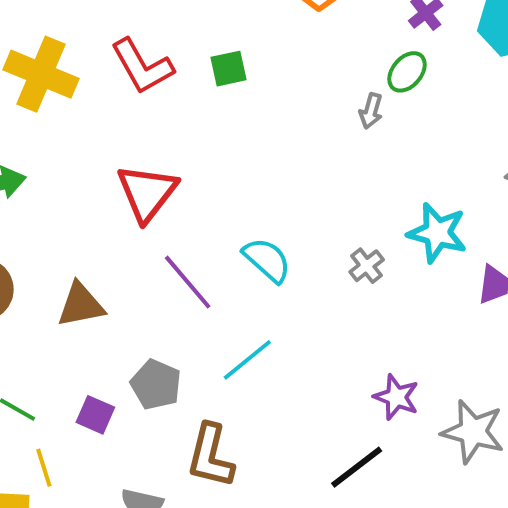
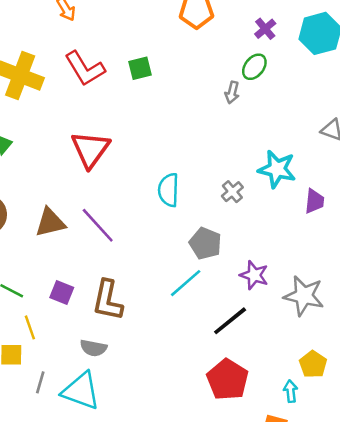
cyan semicircle: (267, 260) -> (169, 190), turned -128
purple line: (188, 282) -> (98, 225), moved
cyan line: (247, 360) -> (186, 283), moved
gray pentagon: (156, 385) -> (205, 243), moved
brown L-shape: (210, 456) -> (108, 300), moved

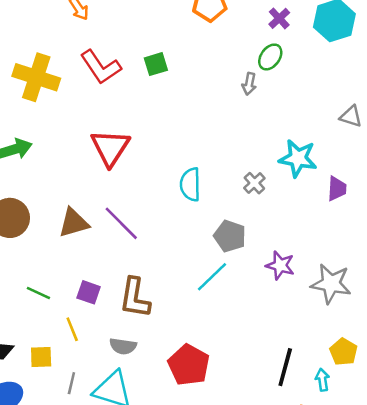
black line: (230, 321) -> (285, 367), moved, turned -33
yellow line: (30, 327) -> (72, 329), moved
red pentagon: (228, 380) -> (189, 365), moved

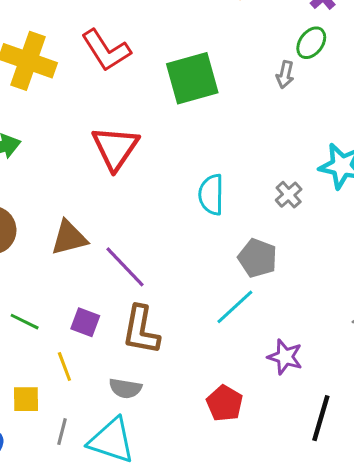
green square: (156, 64) -> (192, 78), moved, size x1.8
purple line: (121, 223) -> (125, 267), moved
purple star: (280, 265) -> (285, 357), moved
red pentagon: (189, 365) -> (225, 403), moved, size x0.7

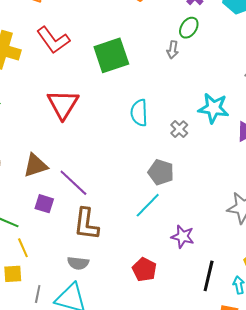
cyan semicircle: (211, 195) -> (139, 113), moved
purple square: (85, 322) -> (44, 204), moved
yellow line: (64, 366) -> (23, 248), moved

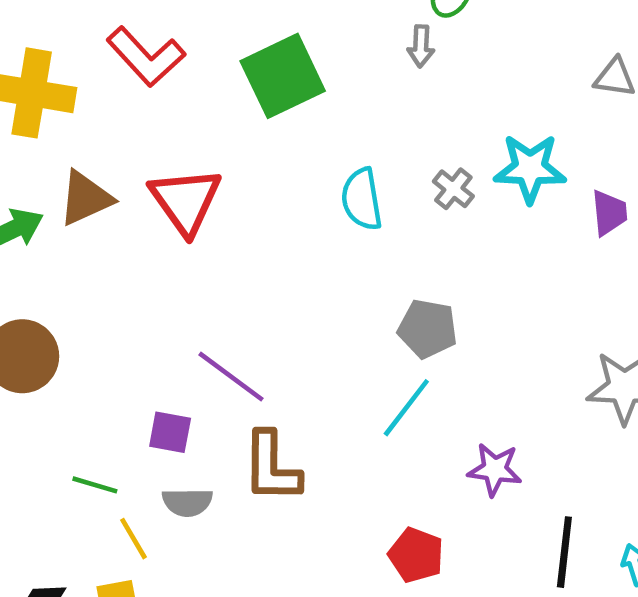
gray cross: (179, 129) -> (453, 189), moved
brown triangle: (35, 165) -> (85, 198), moved
gray semicircle: (78, 263) -> (187, 502), moved

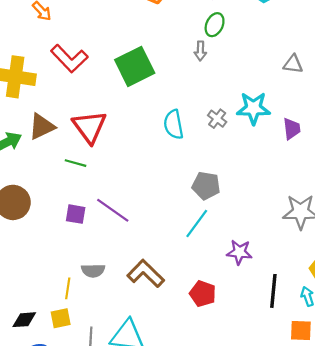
purple square: (170, 432) -> (76, 214), moved
brown L-shape: (272, 467) -> (146, 274), moved, turned 135
green line: (95, 485) -> (75, 163), moved
yellow line: (133, 539) -> (68, 288), turned 40

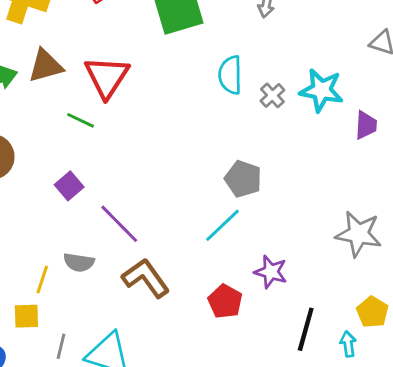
cyan semicircle: (174, 124) -> (230, 75), moved
purple line: (113, 210) -> (119, 224), moved
purple square: (76, 214) -> (69, 186), turned 30
red pentagon: (203, 294) -> (225, 301), moved

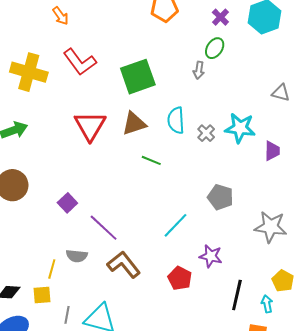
brown triangle: (46, 66) -> (134, 124), moved
green line: (81, 120) -> (151, 160), moved
gray pentagon: (243, 179) -> (220, 197), moved

